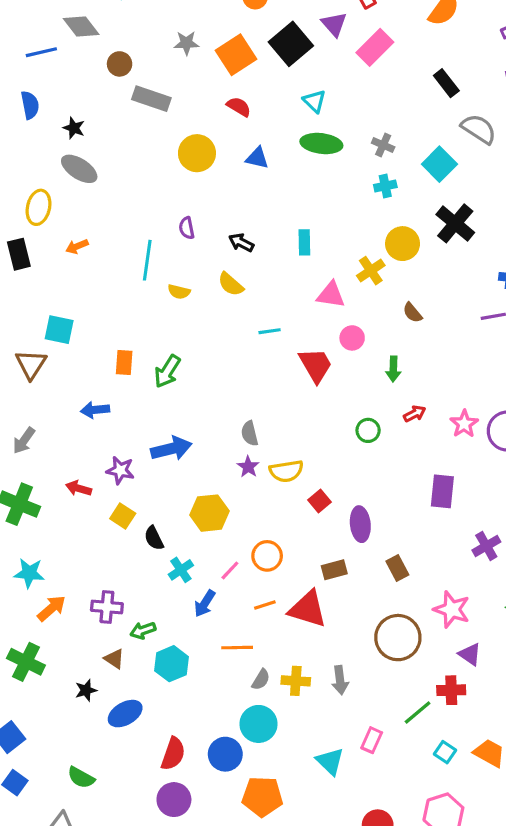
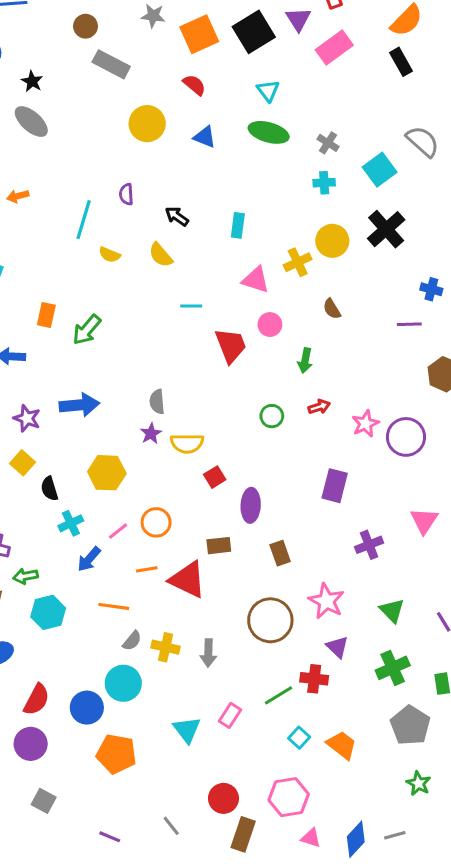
black rectangle: (446, 83) -> (401, 62), moved

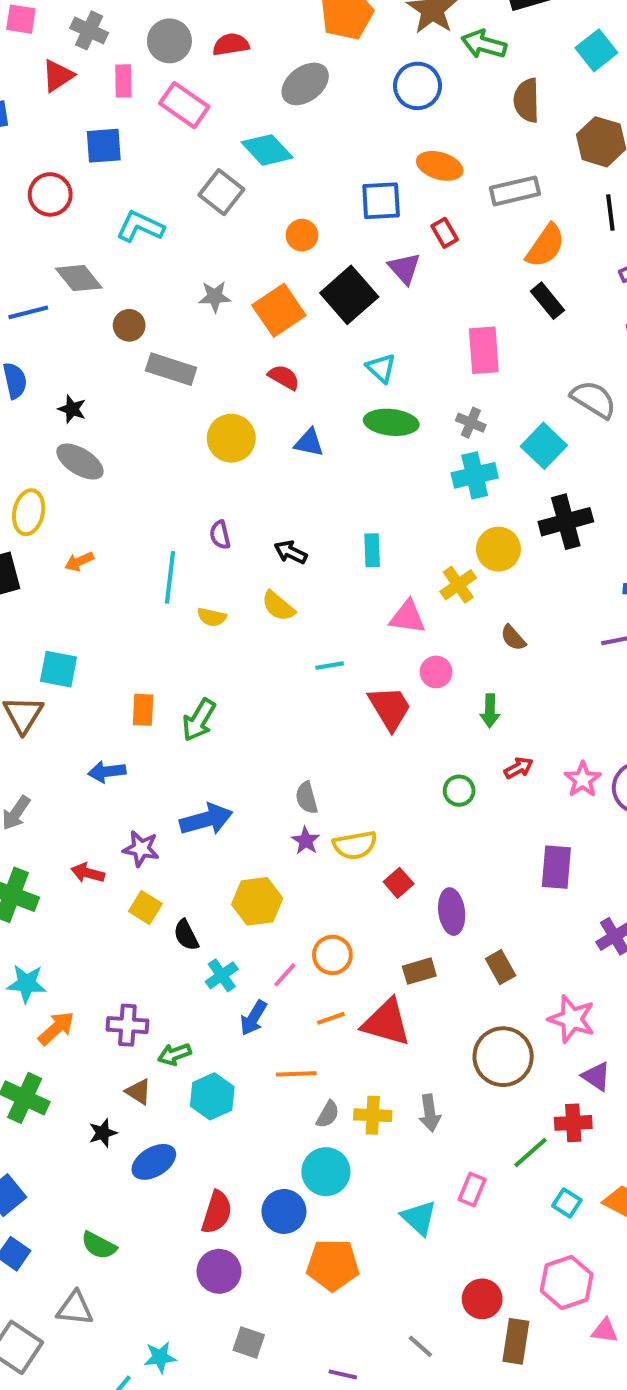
pink rectangle: (334, 47) -> (484, 350), moved, turned -48
cyan cross: (324, 183) -> (475, 475), size x1.5
black cross: (386, 229) -> (566, 522), turned 36

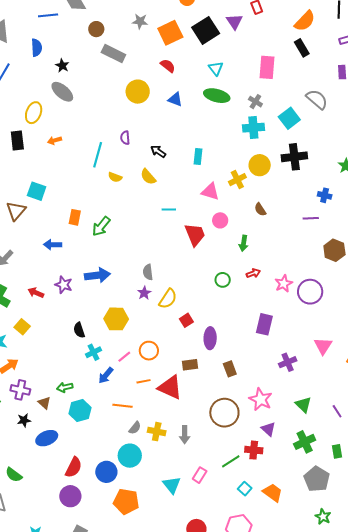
yellow semicircle: (355, 845) -> (168, 299), turned -55
yellow square: (145, 908) -> (22, 327), moved
purple cross: (127, 1025) -> (20, 390), moved

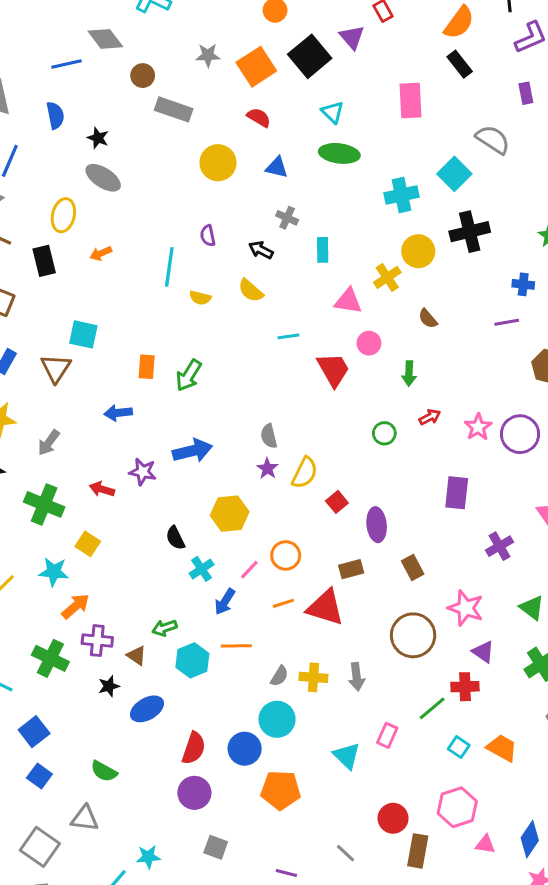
gray cross: (255, 102) -> (287, 218), moved
orange line: (123, 406) -> (236, 646), moved

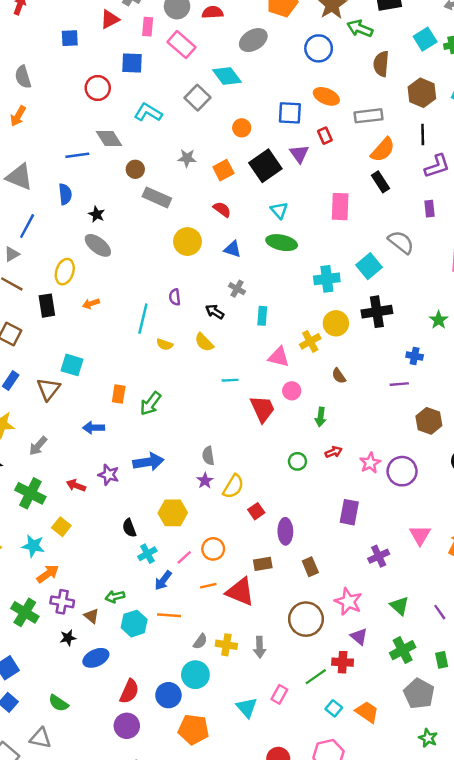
orange square: (256, 67) -> (223, 170), size x0.7

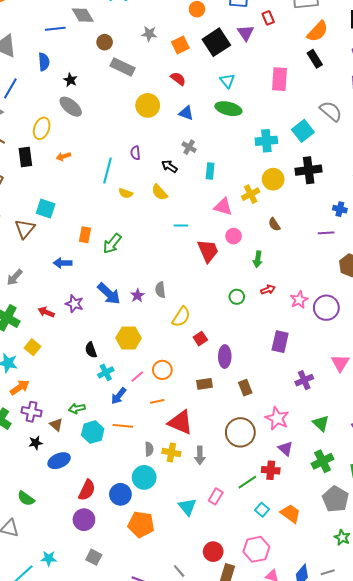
blue arrow: (148, 462) -> (109, 294), turned 50
purple star: (205, 481) -> (137, 295), moved
red triangle: (240, 592) -> (180, 422), moved
gray semicircle: (200, 641) -> (149, 449), turned -40

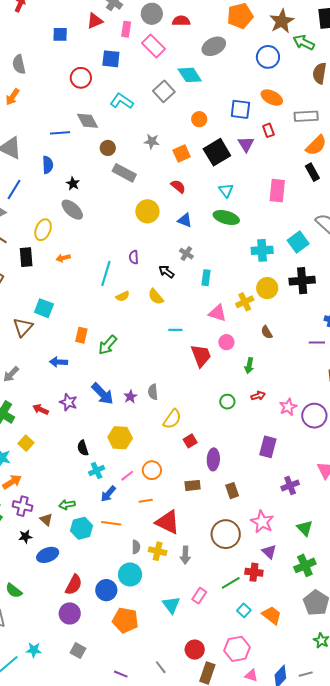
yellow semicircle: (126, 193) -> (123, 296), turned -48

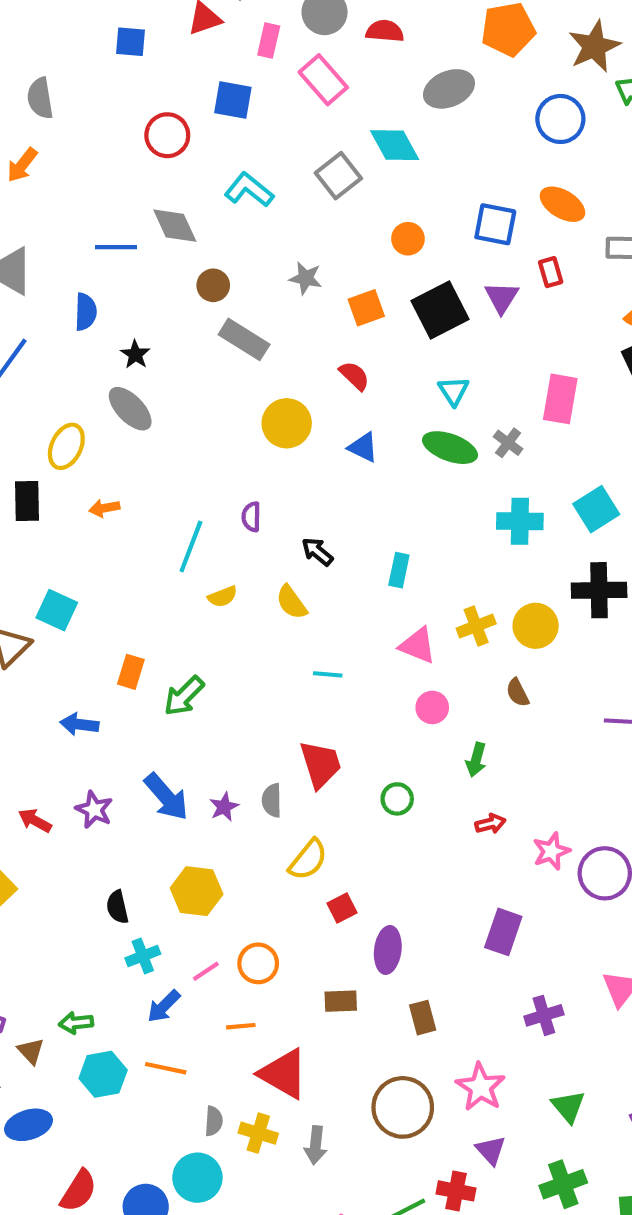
gray cross: (186, 254) -> (508, 443), moved
yellow circle: (267, 288) -> (536, 626), moved
red trapezoid: (201, 356) -> (320, 764), moved
green circle: (227, 402) -> (397, 799), moved

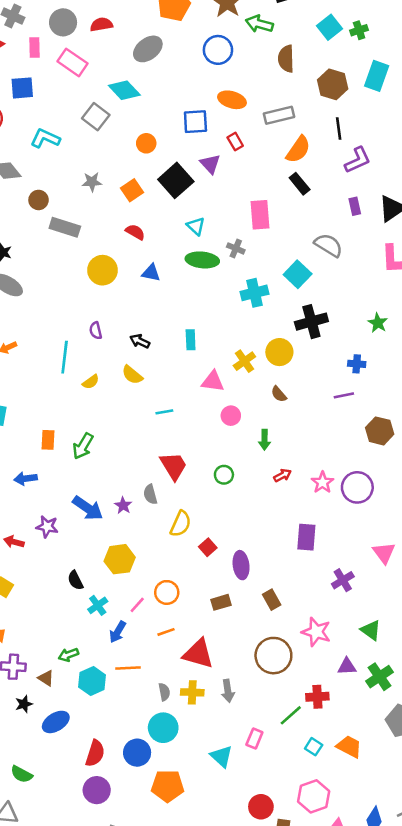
purple triangle: (491, 1150) -> (347, 666), moved, turned -36

